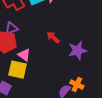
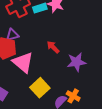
pink triangle: (24, 55) -> (23, 62), size x1.6
yellow square: (17, 70) -> (40, 88), moved, turned 30

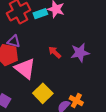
purple triangle: (12, 35) -> (14, 41), turned 32
purple star: (76, 62) -> (80, 53), moved

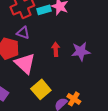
purple triangle: (14, 41) -> (23, 33), moved
red arrow: (55, 52) -> (56, 49), turned 40

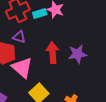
red arrow: (56, 49) -> (52, 53), size x1.5

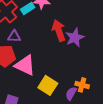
red arrow: (52, 53) -> (59, 31), moved

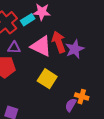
pink triangle: (25, 65) -> (41, 46), moved
yellow square: (48, 85) -> (47, 79), moved

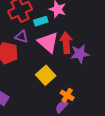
cyan rectangle: (28, 20) -> (41, 21), moved
orange cross: (82, 97) -> (67, 95), moved

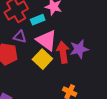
red arrow: (66, 43) -> (63, 52), moved
yellow square: (46, 75) -> (42, 59), moved

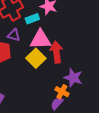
pink triangle: (47, 40) -> (40, 40), turned -40
purple star: (79, 49) -> (73, 78), moved, turned 30

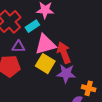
purple star: (73, 78) -> (66, 74), moved
orange cross: (62, 92) -> (89, 88), moved

